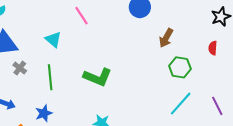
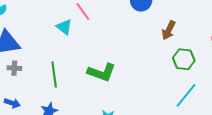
cyan triangle: (53, 39) -> (64, 27), moved
gray cross: (20, 68) -> (14, 68), moved, turned -32

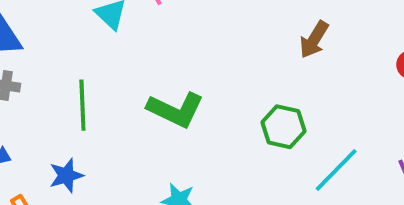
green hexagon: (184, 59) -> (283, 127), moved

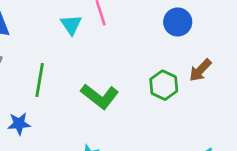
green hexagon: (283, 127) -> (164, 85), moved

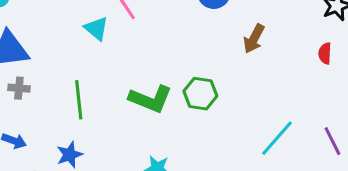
green hexagon: (164, 85) -> (200, 94), moved

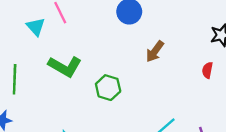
green L-shape: (151, 99) -> (65, 66), moved

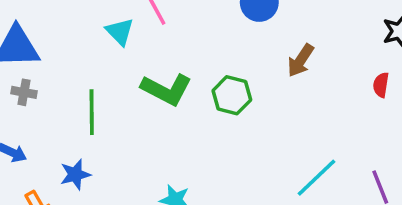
green hexagon: (108, 88) -> (232, 95), moved

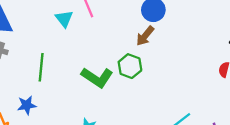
brown arrow: (301, 60) -> (145, 36), moved
green L-shape: (166, 89) -> (97, 77), moved

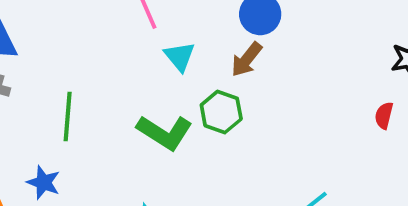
cyan triangle: (64, 19) -> (180, 56), moved
blue star: (27, 105) -> (44, 183), turned 30

